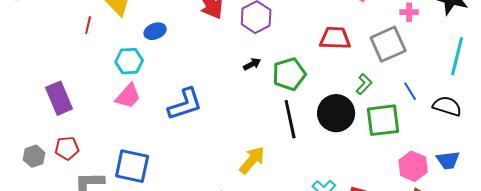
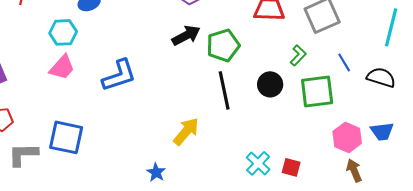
black arrow: (252, 64) -> (186, 35), size x1.6
black circle: (336, 113) -> (270, 84), size x0.7

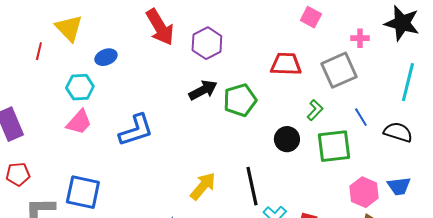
black line: (224, 90) -> (252, 186), moved

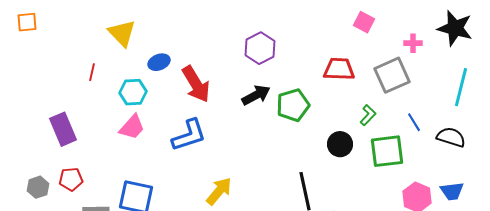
red arrow: (160, 27) -> (196, 84), moved
red line: (39, 51) -> (92, 72), moved
yellow arrow: (203, 186) -> (219, 191), moved

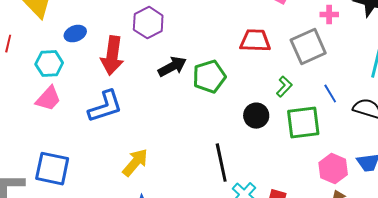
purple hexagon: (260, 48) -> (148, 23), moved
red arrow: (196, 84) -> (112, 56), turned 39

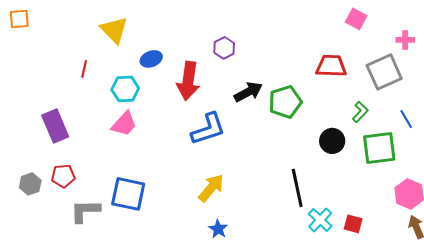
purple hexagon: (148, 23) -> (224, 48), size x0.7
blue L-shape: (105, 107) -> (208, 129), moved

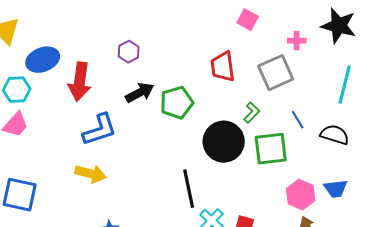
purple hexagon: (224, 48) -> (129, 52), moved
blue ellipse: (151, 59) -> (43, 60), size x1.5
red trapezoid: (331, 66) -> (223, 67), turned -100
black circle: (332, 141) -> (224, 142), size x1.6
yellow arrow: (211, 188) -> (91, 174), moved, turned 64

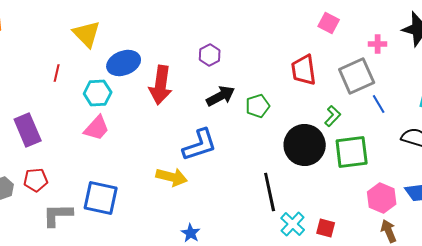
green pentagon: (177, 103) -> (258, 106), size x0.7
blue line: (298, 120) -> (379, 104), moved
blue L-shape: (100, 130) -> (200, 145), moved

